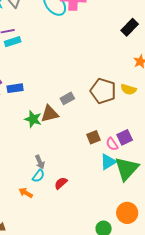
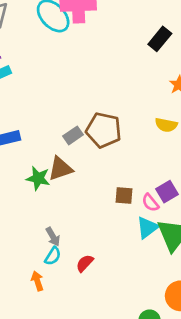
brown pentagon: (103, 91) -> (104, 130), moved
gray rectangle: (67, 98) -> (73, 135), moved
brown square: (94, 137) -> (124, 196), turned 32
orange arrow: (26, 193) -> (37, 281), turned 48

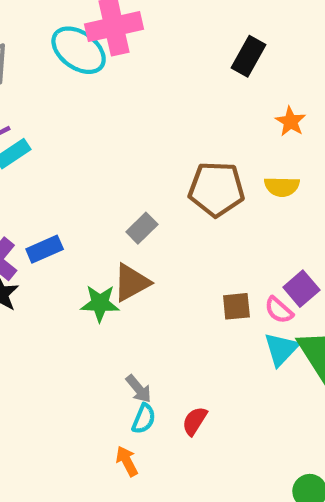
brown pentagon: (104, 130) -> (216, 189), moved

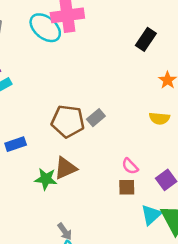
brown pentagon: (216, 189) -> (68, 121), moved
gray rectangle: (142, 228) -> (96, 118), moved
pink semicircle: (279, 310) -> (130, 166), moved

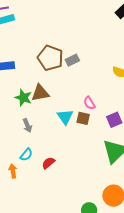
cyan triangle: (151, 215) -> (65, 117), moved, turned -36
gray arrow: (65, 232) -> (27, 126), moved

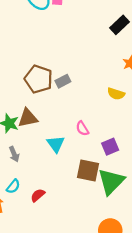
brown square: (83, 118) -> (88, 171), moved, size x1.5

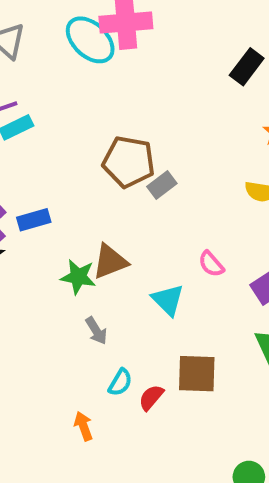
brown pentagon: (39, 79) -> (129, 162), moved
brown square: (88, 171) -> (197, 374), moved
cyan semicircle: (13, 186) -> (120, 382), moved

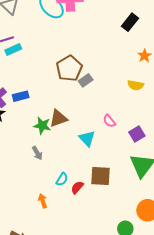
brown pentagon: (129, 162) -> (69, 68), turned 30
gray arrow: (96, 331) -> (37, 153), moved

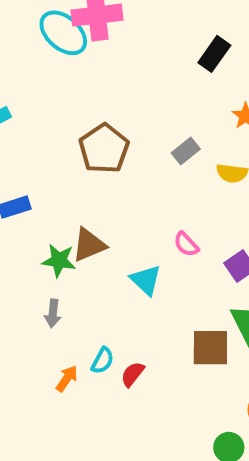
gray rectangle: (86, 80) -> (186, 151), moved
gray arrow: (37, 153) -> (53, 313), turned 40
brown square: (101, 176) -> (210, 348), moved
orange arrow: (43, 201) -> (67, 379), moved, turned 56

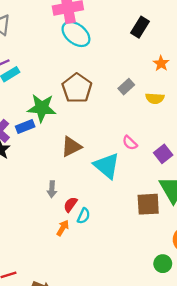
cyan ellipse: (63, 33) -> (76, 34), moved
green star: (59, 261) -> (42, 108), moved, size x1.4
cyan triangle: (146, 280) -> (107, 166), size x1.4
red semicircle: (133, 374) -> (70, 205), moved

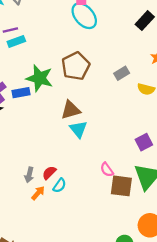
pink semicircle: (130, 143) -> (107, 170), moved
brown triangle: (71, 147) -> (71, 110), moved
cyan triangle: (107, 166) -> (78, 129), moved, size x0.7
gray arrow: (52, 189) -> (29, 175), moved

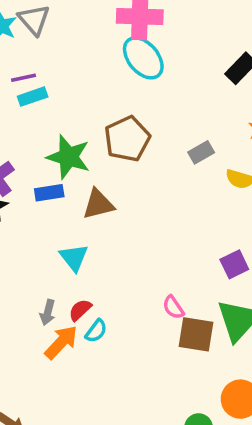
blue rectangle: (21, 93) -> (49, 193), moved
brown triangle: (71, 110) -> (98, 204), moved
cyan triangle: (78, 129) -> (74, 258), moved
orange arrow: (38, 193) -> (61, 342), size x1.5

